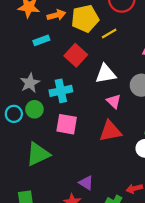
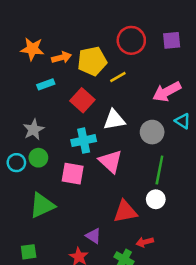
cyan cross: (61, 91) -> (84, 141), moved
pink triangle: (114, 101) -> (111, 161), moved, size x1.5
red triangle: (110, 131) -> (125, 211), moved

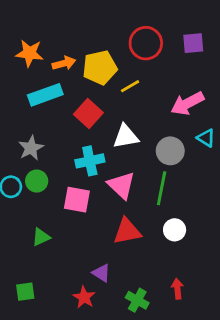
cyan rectangle: (46, 84) -> (45, 95), size x1.6
green line: (159, 170) -> (162, 188), moved
green triangle: (42, 205) -> (41, 237), size x0.6
red triangle: (125, 211) -> (127, 231), moved
red arrow: (145, 242) -> (177, 289), moved, turned 98

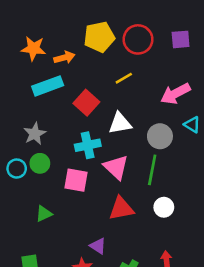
yellow pentagon: (100, 68) -> (99, 37), moved

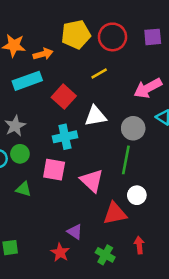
pink triangle: (116, 167) -> (92, 181), moved
red triangle: (121, 209) -> (115, 213), moved
green triangle: (44, 214) -> (24, 189), moved, turned 42

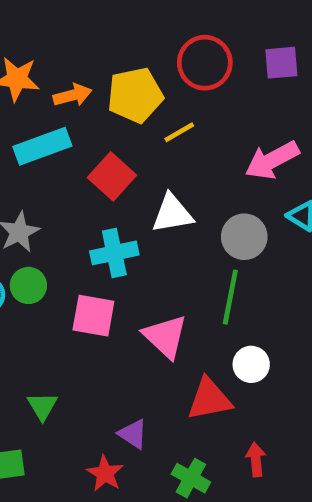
yellow pentagon: (76, 35) -> (135, 95), moved
green triangle: (24, 189) -> (42, 406), moved, turned 42

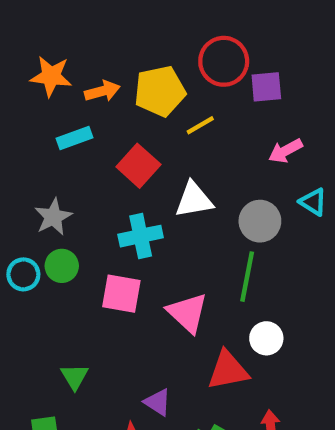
purple square: (281, 63) -> (266, 87), moved
cyan rectangle: (42, 146) -> (75, 138), size x0.7
pink arrow: (272, 160) -> (285, 151), size x0.7

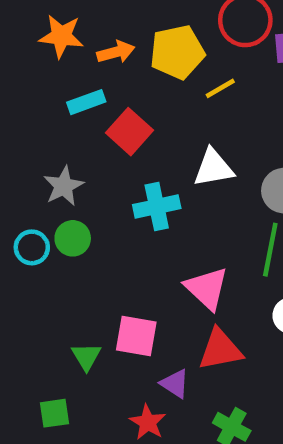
red square: (138, 166) -> (129, 132), moved
pink square: (121, 294) -> (136, 336), moved
red triangle: (228, 370) -> (220, 350), moved

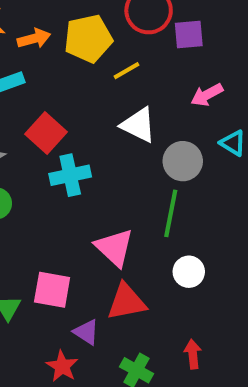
red square: (129, 132) -> (46, 133), moved
white triangle: (214, 168) -> (139, 125), moved, turned 36

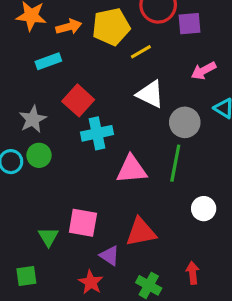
pink triangle: (114, 248) -> (131, 169), moved, turned -48
white circle: (189, 272) -> (204, 209), moved

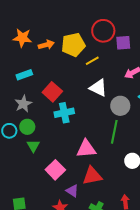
cyan rectangle: (48, 61) -> (24, 75), moved
pink triangle: (131, 169) -> (86, 149), moved
pink square: (83, 223) -> (55, 170), turned 36
green triangle: (48, 237) -> (33, 146), moved

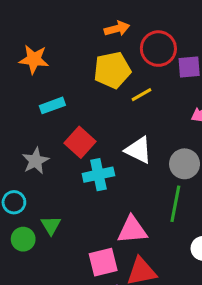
orange arrow: (46, 45) -> (117, 29), moved
cyan rectangle: (24, 75) -> (52, 105), moved
white triangle: (98, 88) -> (138, 150), moved
green circle: (27, 127) -> (23, 239), moved
pink square: (55, 170) -> (103, 262), moved, turned 30

